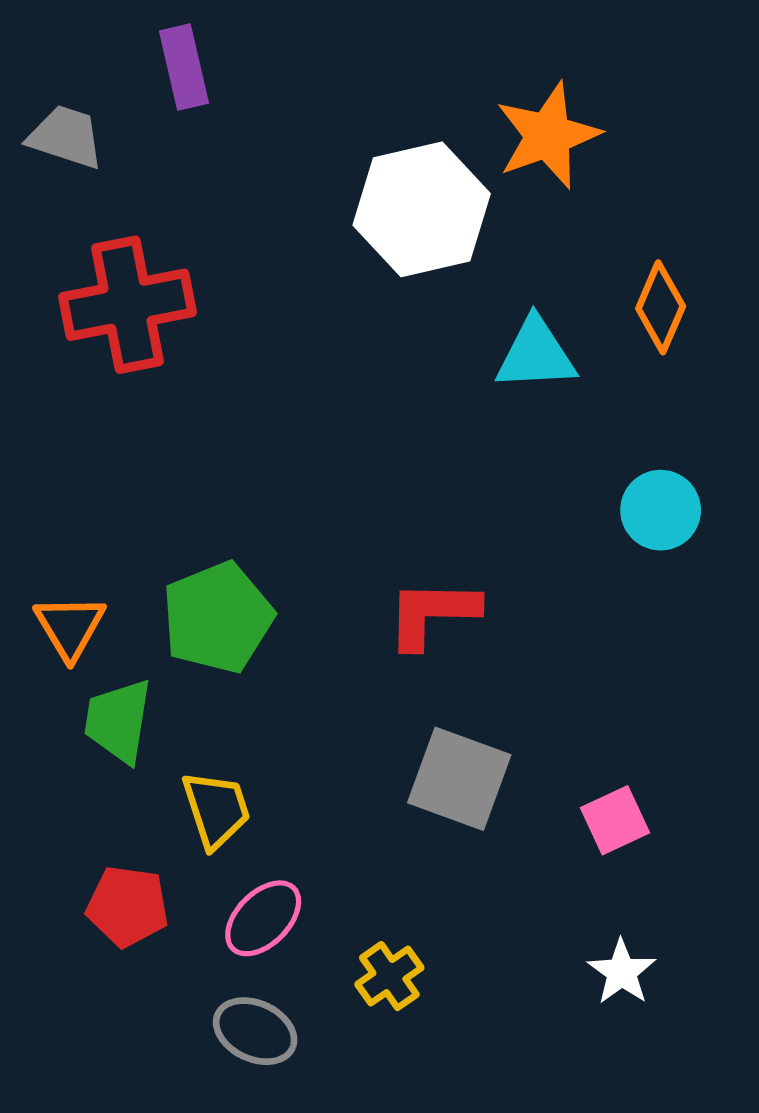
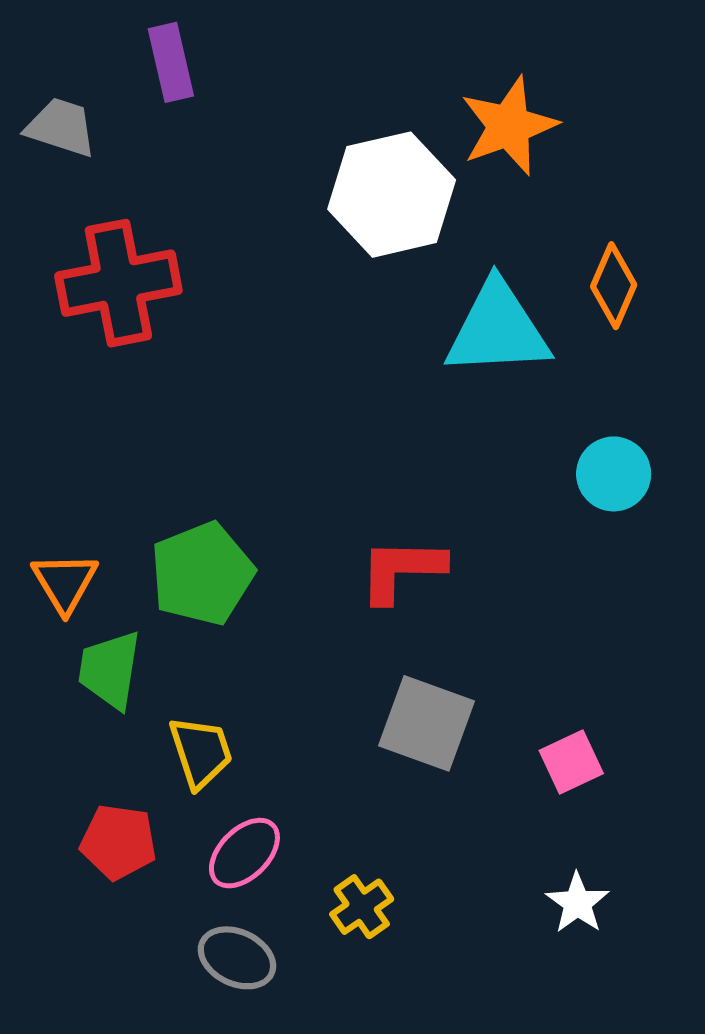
cyan triangle: (536, 354) -> (498, 329), size x1.4

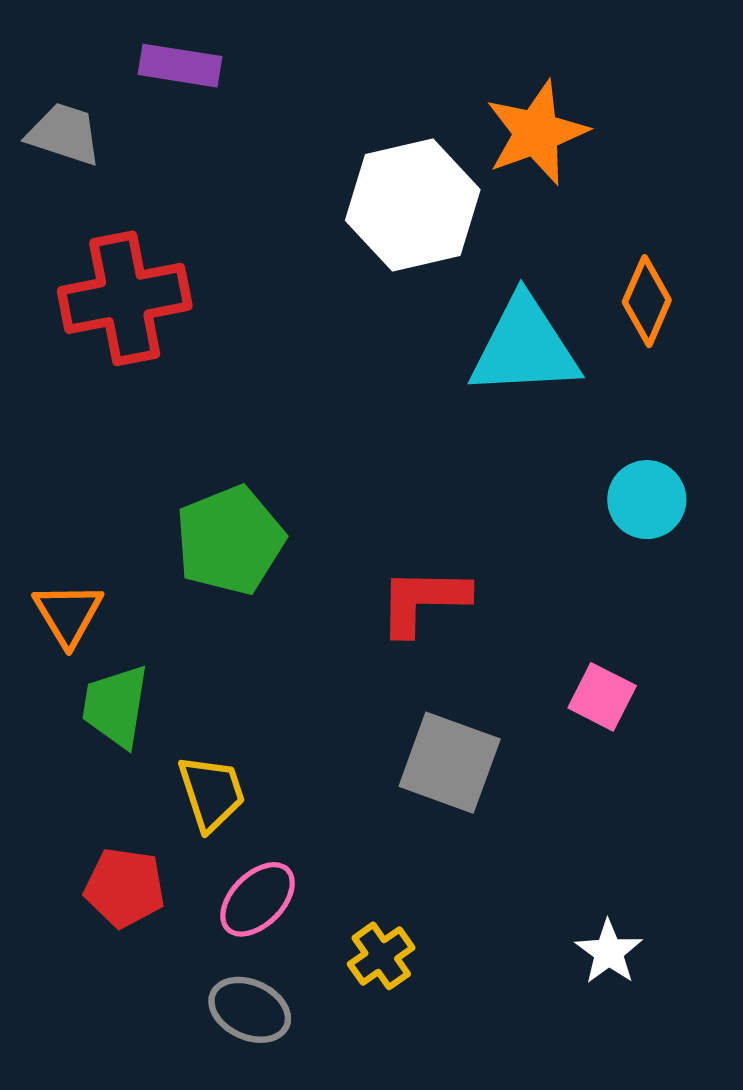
purple rectangle: (171, 62) -> (180, 66), turned -68
green pentagon: (202, 574) -> (230, 540), moved
pink square: (571, 762) -> (602, 697), moved, turned -38

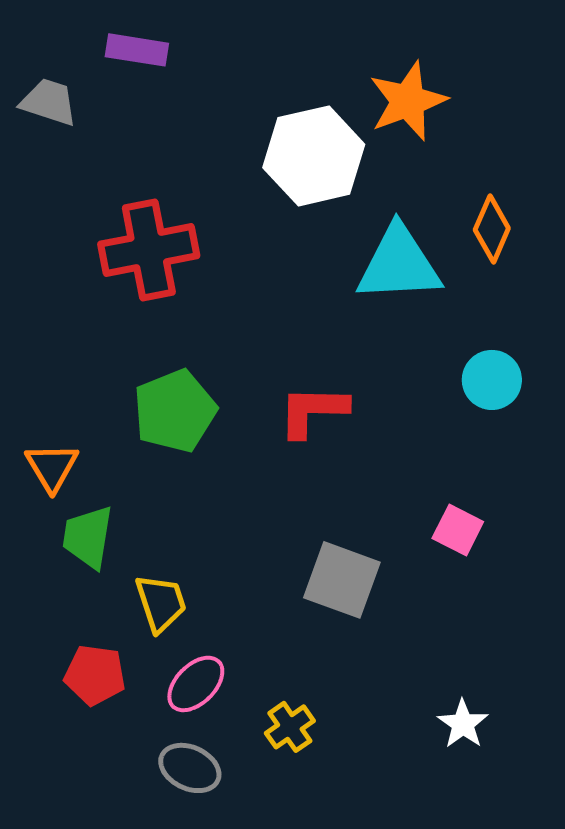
red cross: (125, 298) -> (149, 250), moved
red L-shape: (423, 601) -> (313, 411), moved

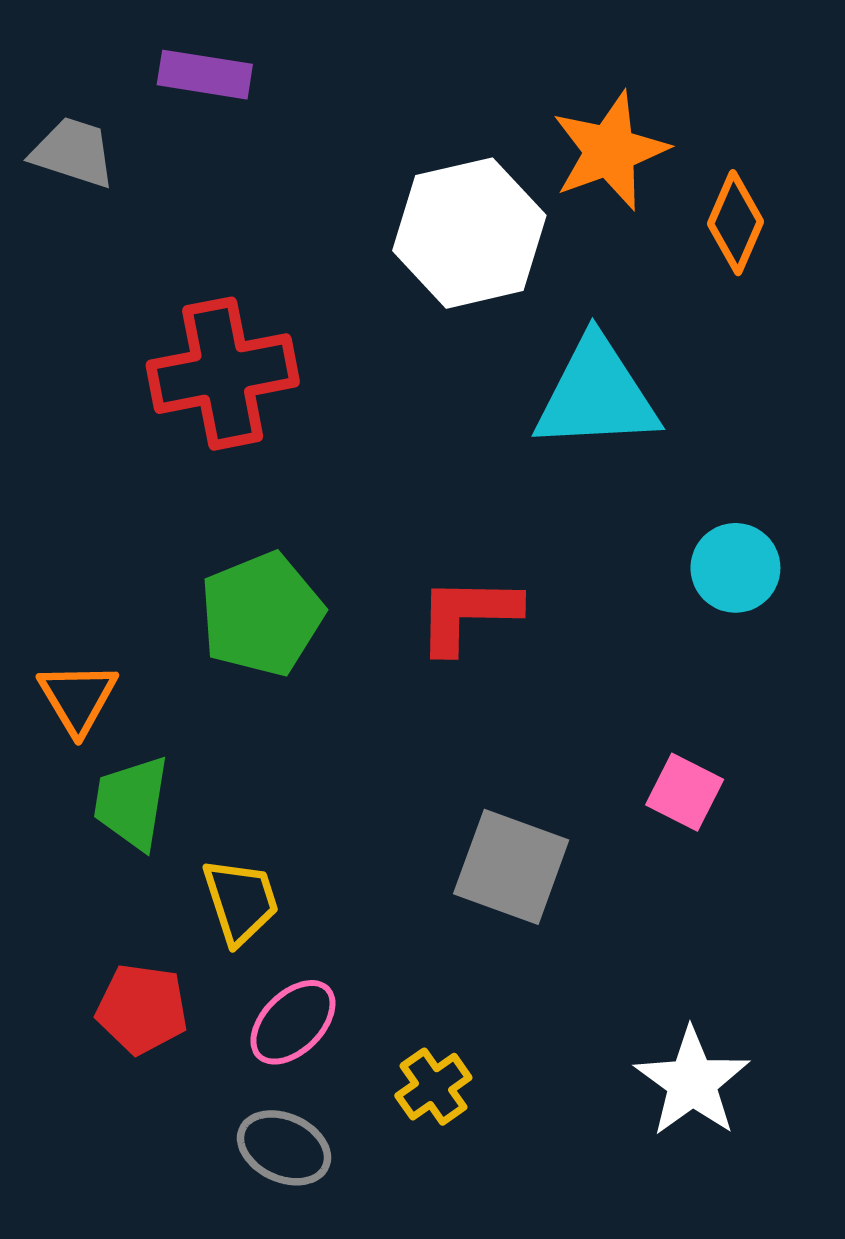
orange diamond: (492, 229) -> (735, 223), moved
white star: (463, 724) -> (692, 1082), size x1.5

